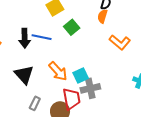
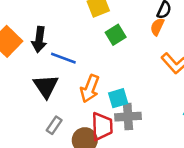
blue line: (42, 37) -> (63, 58), moved
black arrow: (25, 38) -> (39, 40), moved
orange arrow: (58, 71) -> (90, 89), turned 55

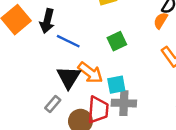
green square: (116, 35) -> (117, 41), moved
black triangle: (46, 86) -> (69, 77), moved
orange arrow: (90, 89) -> (90, 73), turned -80

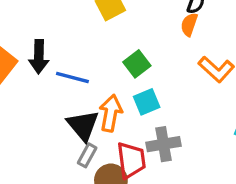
orange arrow: (90, 73) -> (111, 113), turned -105
cyan square: (116, 85) -> (147, 102), moved
gray rectangle: (53, 104) -> (87, 155), moved

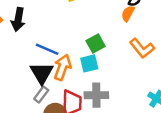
green square: (137, 64) -> (96, 43), moved
blue line: (72, 78) -> (47, 49), moved

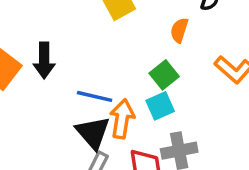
orange semicircle: (128, 14) -> (179, 30), moved

